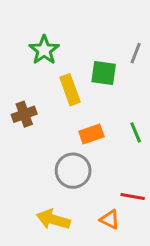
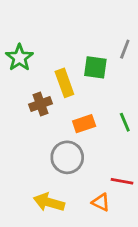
green star: (44, 50) -> (19, 58), moved
brown cross: (24, 114) -> (41, 104), moved

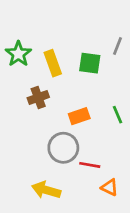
yellow rectangle: (64, 83) -> (53, 63), moved
red line: (122, 181) -> (90, 165), moved
orange triangle: (101, 202) -> (110, 187), moved

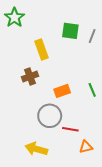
green star: (18, 54) -> (14, 17), moved
green square: (90, 63) -> (70, 31), moved
orange triangle: (110, 187) -> (86, 147), turned -40

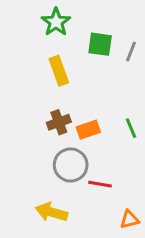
green star: (14, 17) -> (56, 22), moved
brown cross: (30, 76) -> (59, 122), moved
orange triangle: (86, 147) -> (130, 220), moved

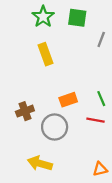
green square: (100, 44) -> (77, 18), moved
brown cross: (59, 122) -> (25, 111), moved
red line: (100, 184) -> (96, 120), moved

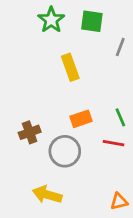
yellow rectangle: (45, 54) -> (70, 67), moved

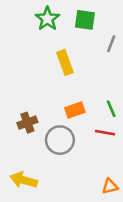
yellow arrow: (47, 195) -> (24, 180), moved

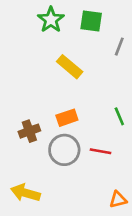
yellow rectangle: (65, 62) -> (70, 67), turned -30
orange rectangle: (75, 110) -> (67, 118), moved
red line: (105, 133) -> (101, 151), moved

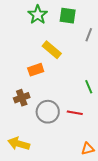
orange rectangle: (67, 118) -> (36, 70), moved

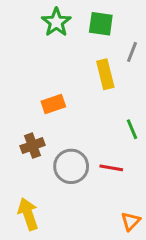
yellow rectangle: (52, 50) -> (105, 74), moved, turned 36
yellow arrow: (19, 144) -> (28, 214), turned 55
orange triangle: (88, 149) -> (131, 221), turned -32

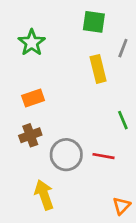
green star: (56, 22) -> (32, 43), moved
orange rectangle: (53, 104) -> (33, 98), moved
yellow arrow: (28, 214) -> (44, 195), moved

